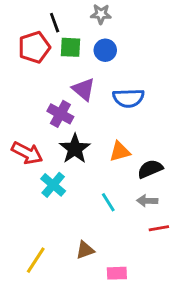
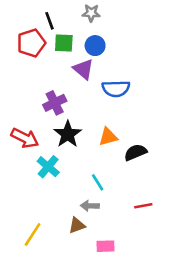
purple triangle: (84, 89) -> (83, 69), moved
purple cross: (60, 114) -> (55, 103), turned 35
gray arrow: (147, 201) -> (90, 206), moved

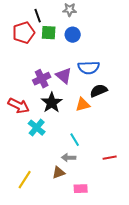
purple triangle: (83, 69) -> (64, 76), moved
black semicircle: (135, 152) -> (99, 91), moved

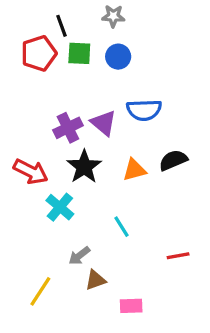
black semicircle: (99, 91) -> (173, 160), moved
gray arrow: (69, 158) -> (79, 256), moved, turned -40

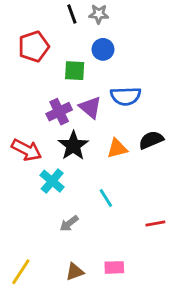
black line: (61, 26) -> (72, 14), moved
green square: (79, 53) -> (75, 71), moved
brown triangle: (95, 280) -> (75, 272), moved
yellow line: (40, 291) -> (21, 272), moved

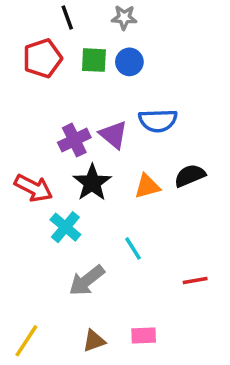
black line: (72, 14) -> (67, 17), moved
green square: (75, 71) -> (94, 60), moved
gray arrow: (69, 224) -> (87, 280), size x1.5

